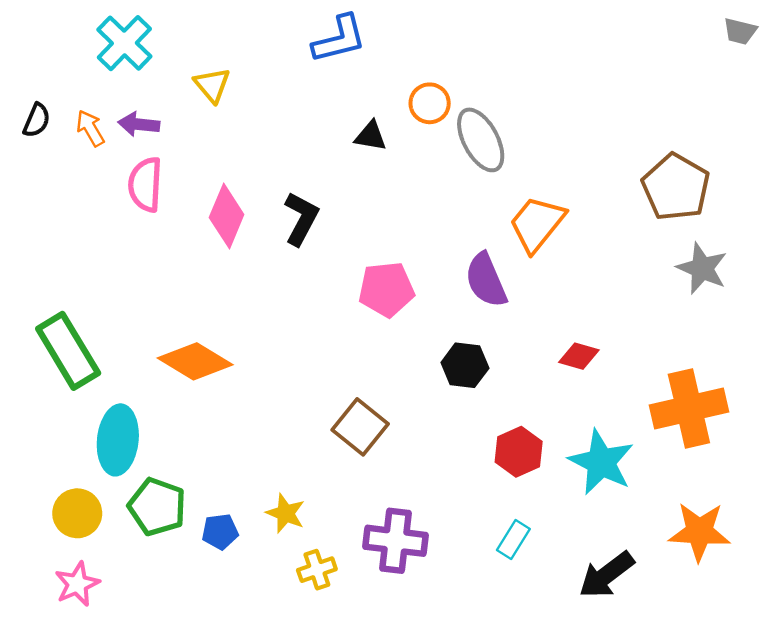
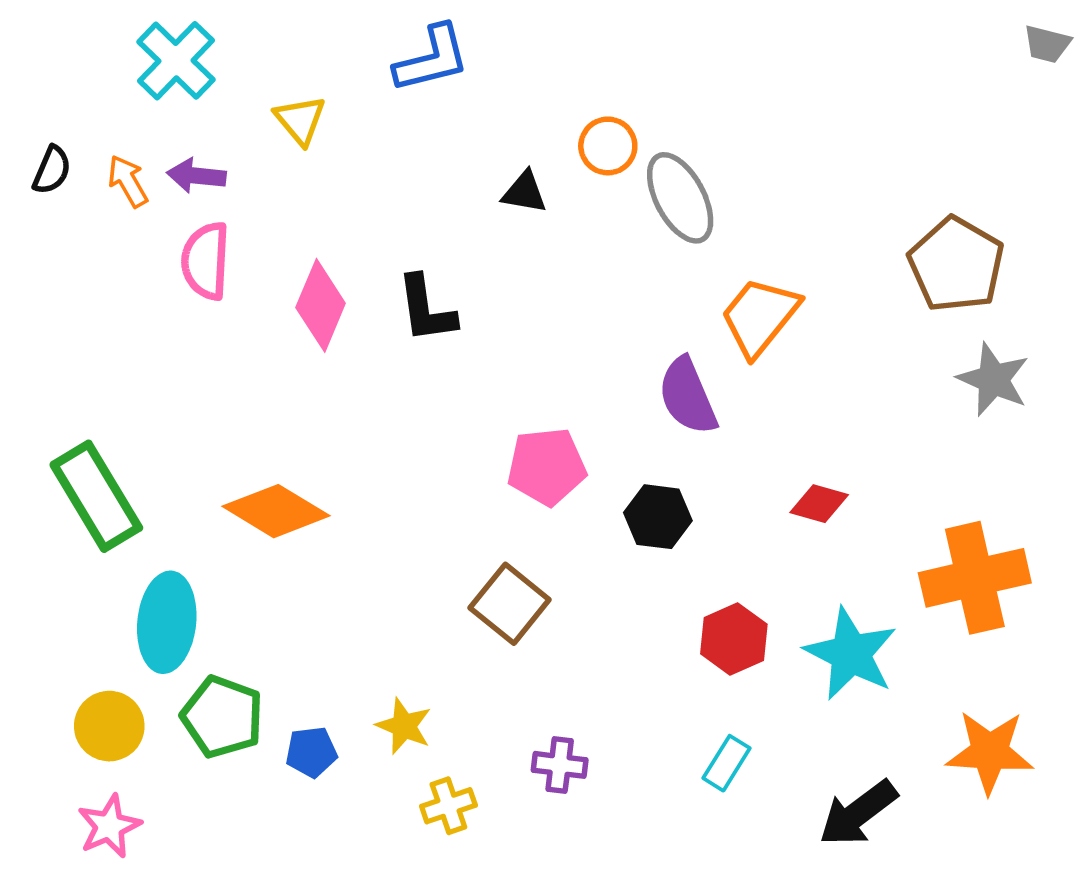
blue L-shape: (339, 39) -> (432, 59), moved
black L-shape: (301, 219) -> (426, 309), turned 144
pink pentagon: (386, 289) -> (547, 467), moved
purple cross: (396, 541) -> (560, 765), size x0.6

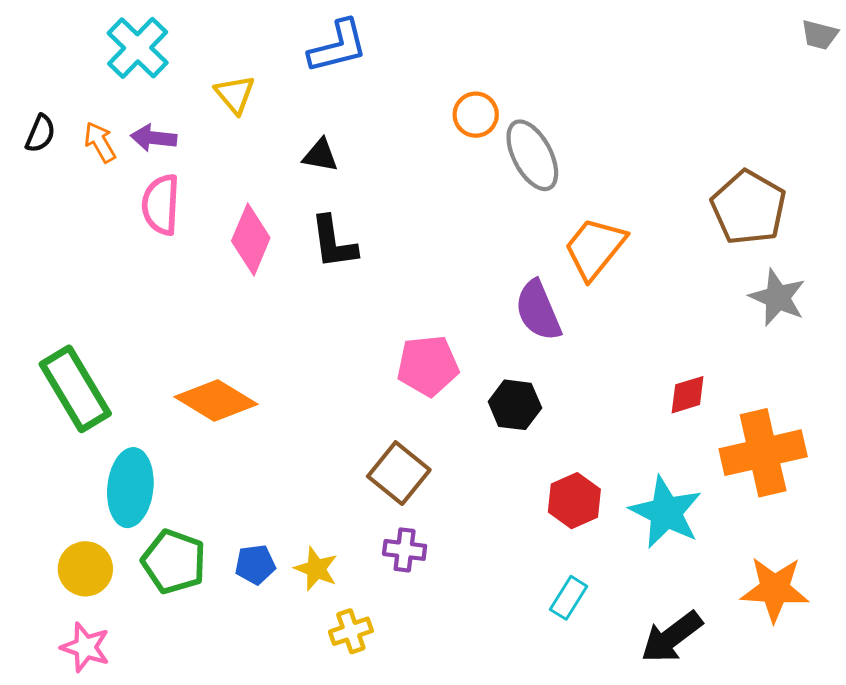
black triangle: (524, 192) -> (320, 155), moved
red diamond: (819, 504) -> (688, 395), moved, turned -33
blue pentagon: (311, 752) -> (255, 564), moved
purple cross: (560, 765) -> (405, 550), moved
pink star: (109, 826) -> (85, 647), turned -30

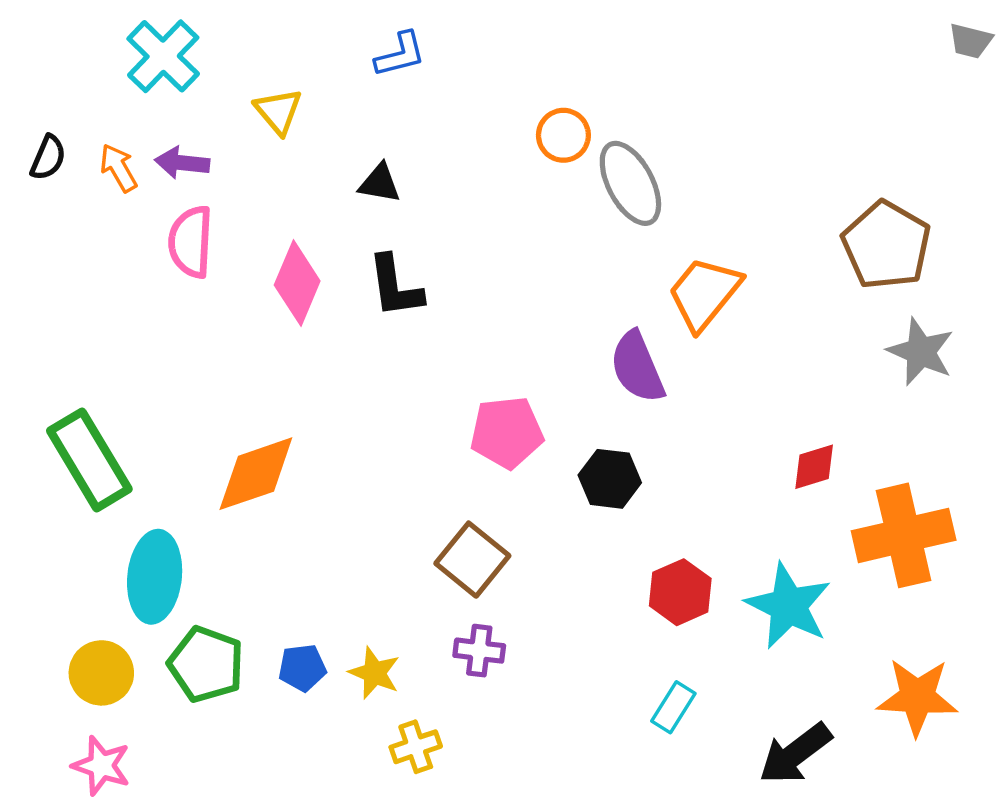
blue L-shape: (338, 46) -> (400, 55), size x0.7
orange diamond: (216, 401) -> (256, 474), turned -50

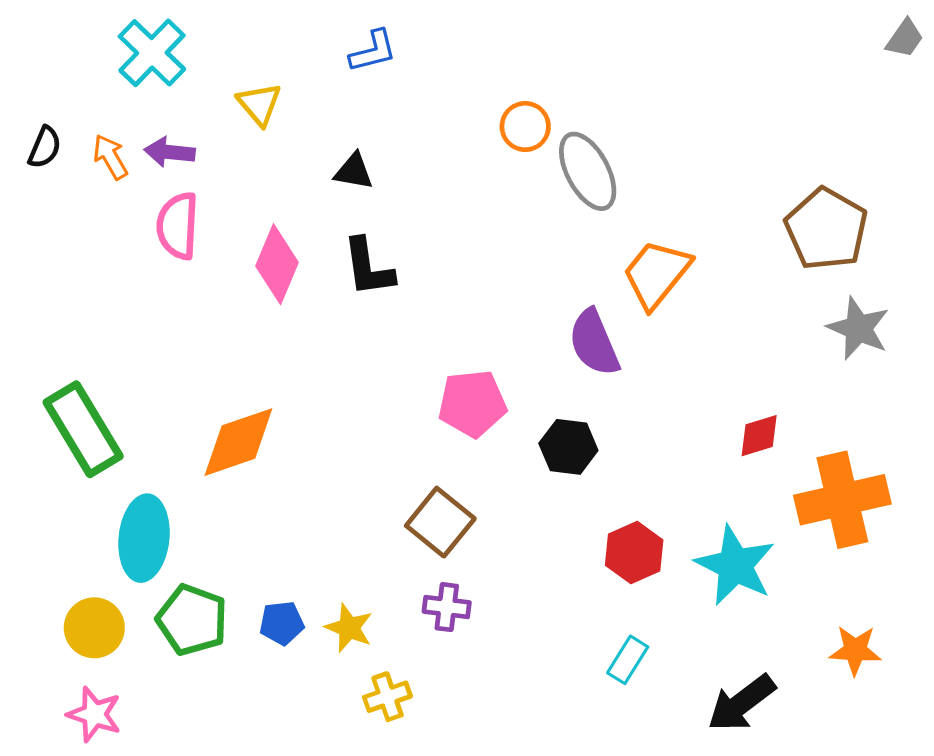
gray trapezoid: (970, 41) -> (905, 38), turned -69
orange star: (917, 697) -> (855, 650), size x0.7

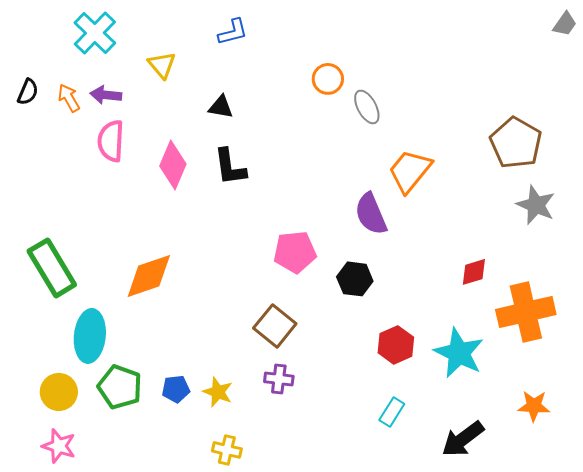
gray ellipse: (588, 171) -> (367, 107), size x0.7
yellow cross: (387, 697) -> (227, 450), moved, turned 32

